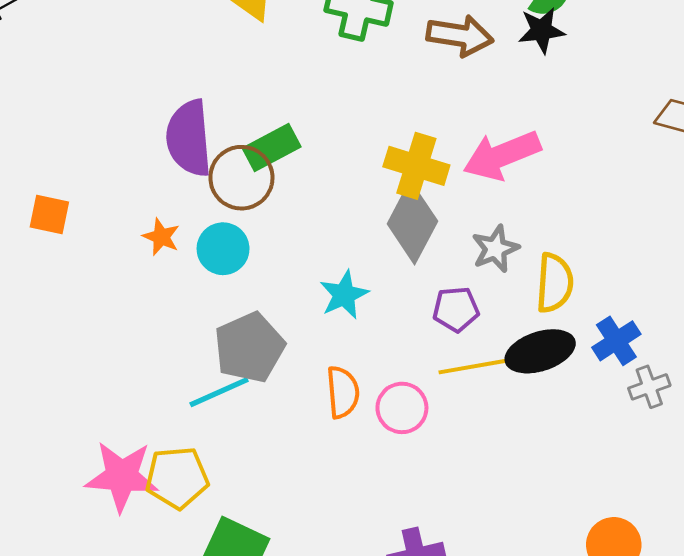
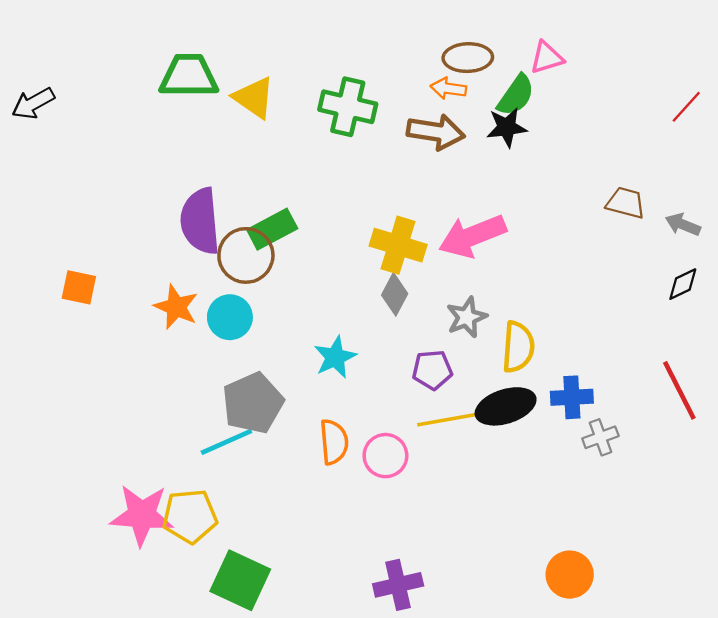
gray diamond: (412, 222) -> (395, 294), size x0.6
orange star: (161, 237) -> (176, 307), size x1.4
blue cross: (616, 341) -> (572, 397), turned 30

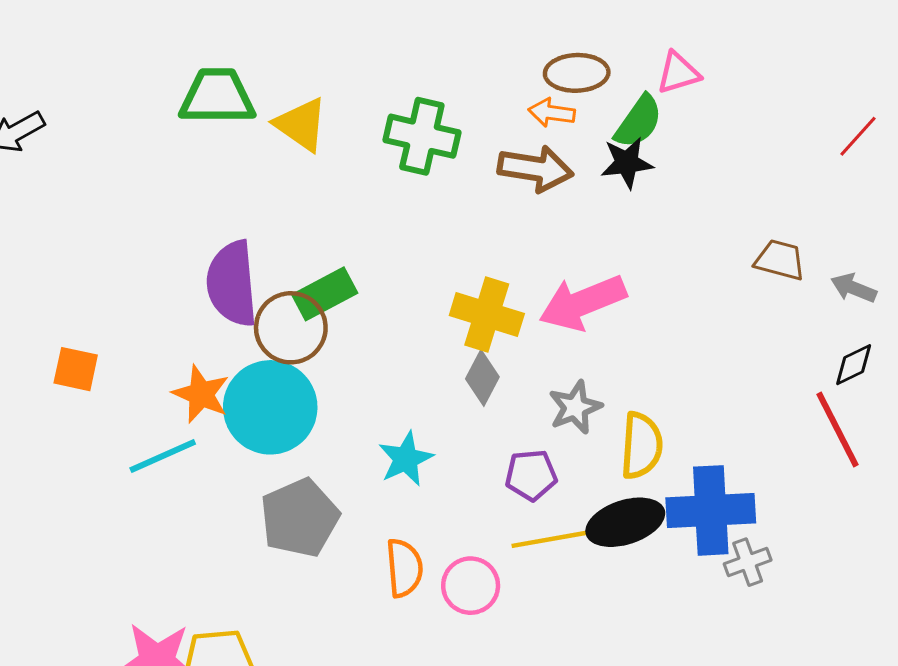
cyan circle: (230, 317) -> (270, 407), size x1.6
red line: (679, 390) -> (837, 429), moved
blue cross: (572, 397) -> (711, 510), size x1.6
cyan line: (226, 442) -> (163, 456), moved

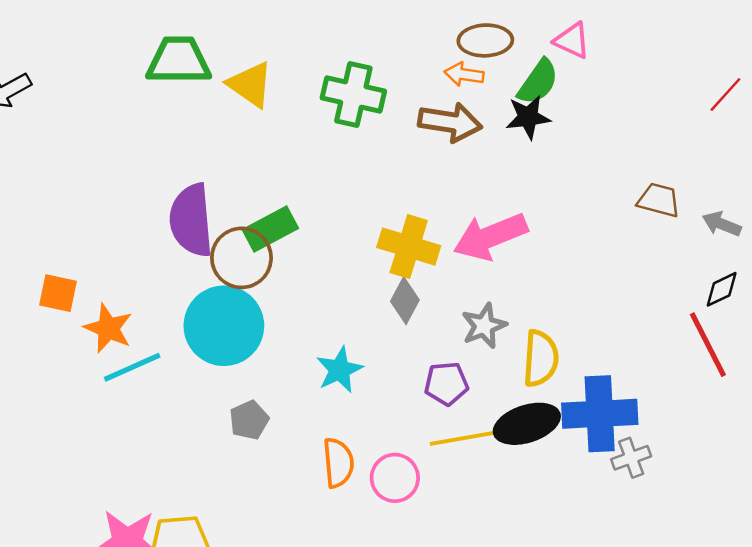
pink triangle: (678, 73) -> (572, 40), turned 42
orange star: (201, 394) -> (108, 328), moved
gray pentagon: (300, 518) -> (249, 420), size x0.6

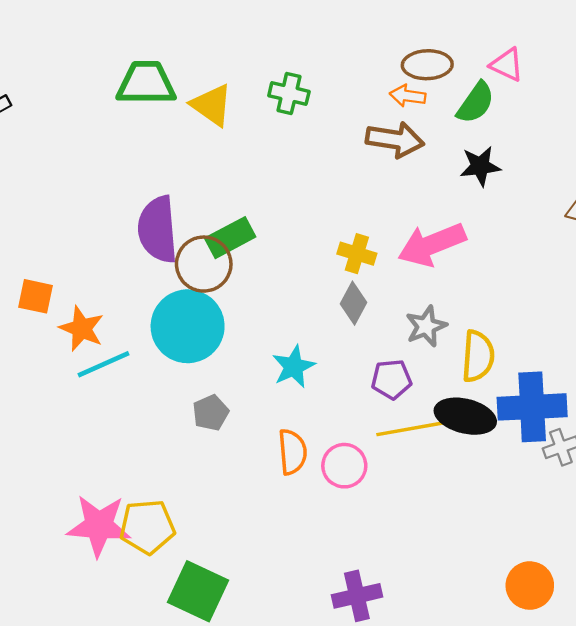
green cross: (353, 95) -> (289, 94), moved, size x0.7
black star: (528, 117) -> (480, 166), moved
yellow cross: (409, 247) -> (357, 254), size x0.7
black ellipse: (527, 424) -> (465, 416), turned 32

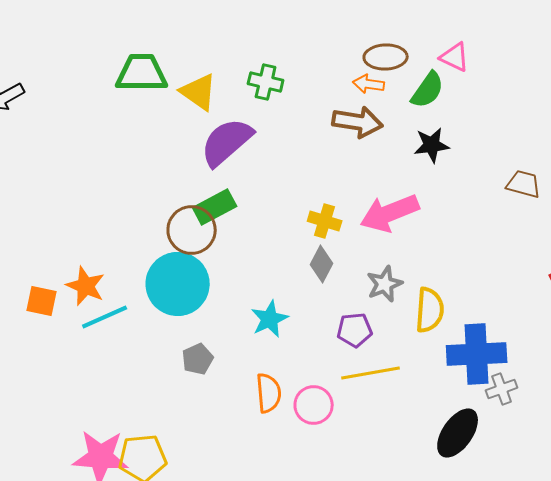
purple semicircle: (158, 229) -> (227, 142), moved, turned 54
orange square: (35, 296) -> (42, 301), moved
black ellipse: (465, 416) -> (458, 433), moved, turned -69

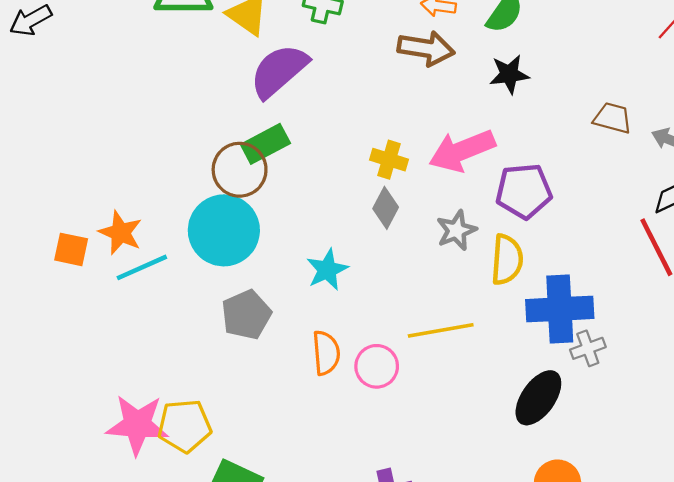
purple pentagon: (355, 330) -> (524, 191), moved, size x1.4
gray pentagon: (198, 359) -> (246, 315), size x1.4

